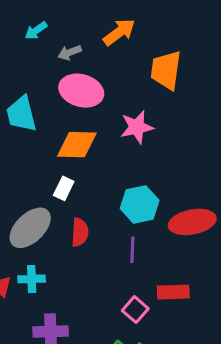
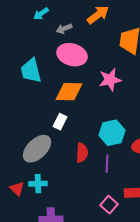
red semicircle: (80, 232) -> (82, 153), moved

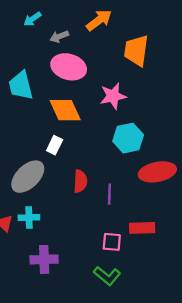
orange diamond: (69, 92) -> (65, 110), turned 64
cyan hexagon: (112, 133) -> (128, 138), moved
pink square: (109, 205) -> (112, 242), turned -36

